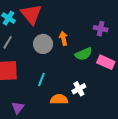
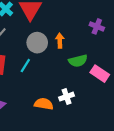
purple cross: (101, 29) -> (97, 26), moved
cyan line: (41, 79) -> (25, 66), moved

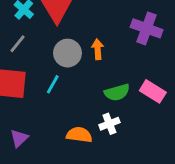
purple cross: (97, 26) -> (147, 28), size x1.5
green semicircle: (78, 61) -> (117, 92), moved

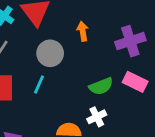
purple cross: (147, 28) -> (130, 41), moved, turned -32
orange arrow: (98, 49) -> (83, 31), moved

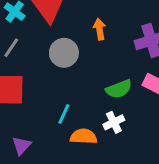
cyan line: (39, 85) -> (64, 114), moved

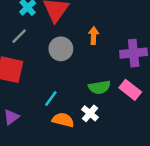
white cross: (114, 122) -> (90, 113), turned -35

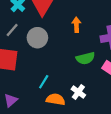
gray circle: (61, 49) -> (37, 38), moved
green semicircle: (99, 87) -> (85, 58), moved

